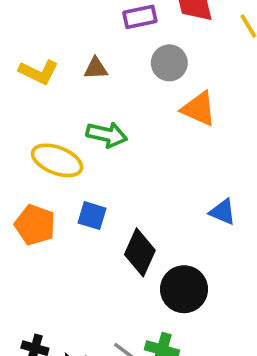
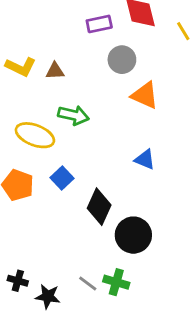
brown triangle: (96, 68) -> (55, 71), moved
blue triangle: (223, 212) -> (145, 159), moved
blue square: (92, 216) -> (62, 178), turned 30

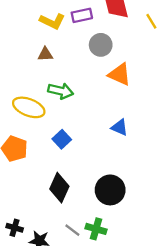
yellow L-shape: (21, 67) -> (52, 21), moved
blue square: (62, 178) -> (62, 139), moved
black diamond: (99, 207) -> (59, 188), moved

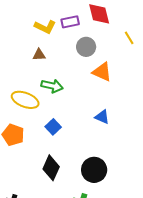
yellow line: (151, 21) -> (129, 38), moved

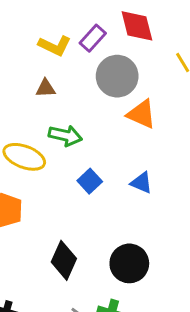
purple rectangle: (70, 22) -> (93, 38), turned -36
gray circle: (86, 47) -> (117, 76), size x1.4
blue square: (53, 127) -> (90, 181), moved

